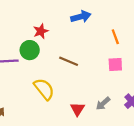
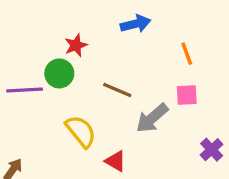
gray arrow: (103, 103) -> (152, 118), moved, size x1.5
red triangle: (77, 109) -> (116, 161), moved, turned -32

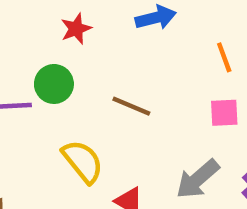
red star: (76, 45) -> (76, 29), moved
gray arrow: (152, 118) -> (198, 179), moved

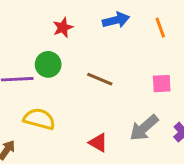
orange line: (224, 57) -> (160, 28), moved
yellow semicircle: (83, 161) -> (39, 119), moved, turned -36

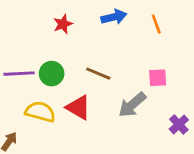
green circle: (48, 64) -> (52, 74), moved
gray arrow: (144, 128) -> (132, 105), moved
red triangle: (98, 143) -> (78, 107), moved, size x1.4

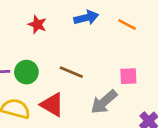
red star: (63, 24) -> (37, 24), turned -30
orange line: (156, 24) -> (127, 24), turned -42

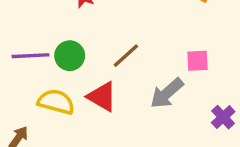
brown line: (71, 72) -> (126, 56), turned -65

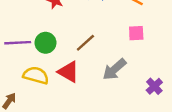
pink square: (198, 61) -> (136, 33), moved

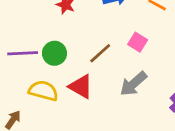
pink square: (136, 33) -> (138, 42), moved, turned 35

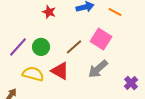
pink square: (138, 42) -> (101, 39), size x1.5
purple line: (23, 53) -> (18, 47), turned -45

